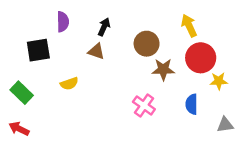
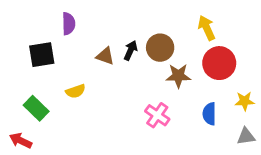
black arrow: (104, 27) -> (130, 50), moved
yellow star: (219, 81) -> (245, 101), moved
green rectangle: (22, 93) -> (36, 108), moved

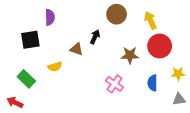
brown circle: (160, 48) -> (117, 14), moved
brown triangle: (105, 56) -> (77, 49), moved

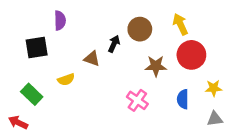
brown circle: (117, 14) -> (140, 29), moved

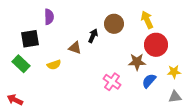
brown star: (156, 66) -> (137, 62), moved
green rectangle: (32, 94) -> (21, 64), moved
blue semicircle: (183, 99) -> (149, 81), turned 42

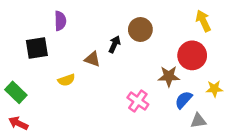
yellow arrow: (147, 20) -> (203, 21), moved
green rectangle: (21, 64) -> (16, 92), moved
gray triangle: (175, 97) -> (198, 121), moved

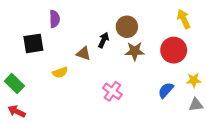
brown star: (169, 76) -> (135, 51), moved
pink cross: (138, 101) -> (112, 91), moved
gray triangle: (198, 121) -> (196, 105), moved

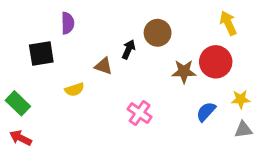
brown star: (135, 51) -> (184, 72), moved

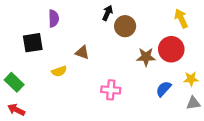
black arrow: (128, 49) -> (107, 13), moved
pink cross: (140, 113) -> (111, 90), turned -30

